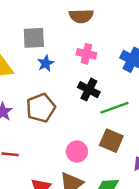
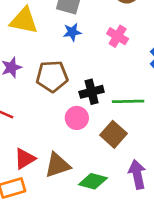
black cross: (89, 90) -> (92, 92), moved, turned 30
pink circle: (77, 152) -> (77, 118), moved

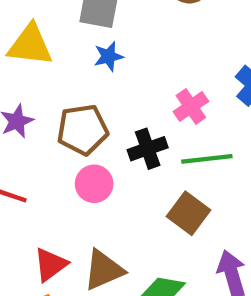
pink cross: (118, 36) -> (191, 107), moved, turned 30
pink circle: (77, 118) -> (94, 184), moved

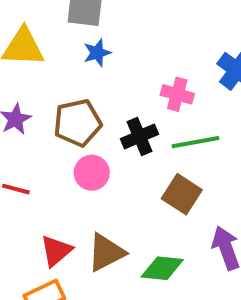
pink cross: (191, 107) -> (177, 94), turned -36

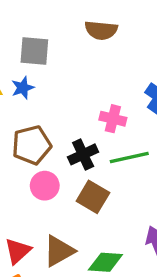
blue star: (97, 53) -> (23, 88), moved
brown square: (182, 194) -> (93, 197), moved

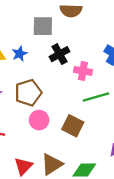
gray square: (34, 51) -> (43, 26), moved
black cross: (83, 154) -> (60, 54), moved

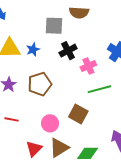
pink cross: (83, 71) -> (88, 66), turned -35
pink circle: (39, 120) -> (50, 123), moved

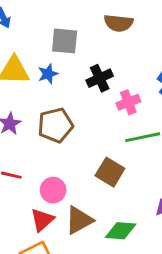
gray square: (54, 26) -> (65, 41), moved
pink circle: (50, 123) -> (53, 190), moved

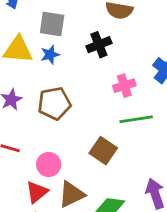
gray square: (65, 41) -> (52, 24), moved
black cross: (100, 78) -> (99, 45), moved

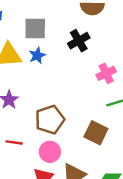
brown pentagon: (54, 103) -> (50, 120), moved

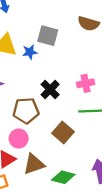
gray square: (35, 28) -> (48, 36), moved
black cross: (79, 41) -> (50, 89), moved, turned -30

